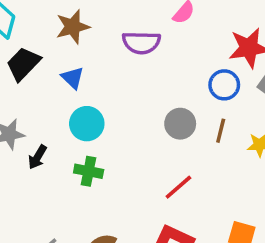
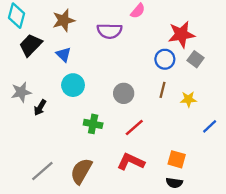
gray circle: (180, 124) -> (124, 93), moved
green cross: (89, 171) -> (93, 124), moved

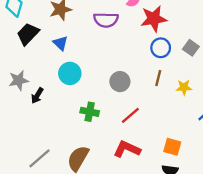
red star: (181, 34) -> (154, 19), moved

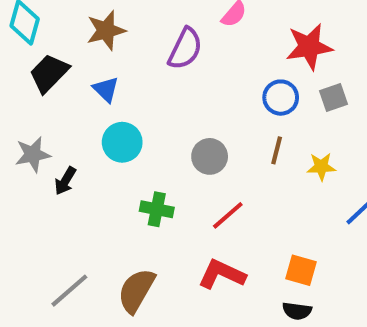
red star: (154, 19) -> (309, 47), moved
purple semicircle: (106, 20) -> (185, 49), turned -65
gray square: (191, 48) -> (334, 98), turned 35

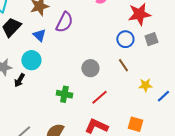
purple semicircle: (185, 49) -> (64, 22), moved
cyan circle: (122, 142) -> (31, 60), moved
brown line: (277, 150) -> (123, 65), turned -48
yellow star: (321, 167) -> (145, 85), moved

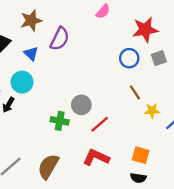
brown line: (123, 65) -> (135, 92), moved
gray circle: (90, 68) -> (81, 105), moved

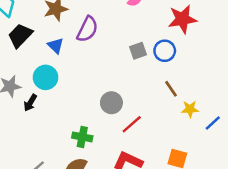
gray square: (159, 58) -> (138, 51), moved
green cross: (60, 121) -> (82, 137), moved

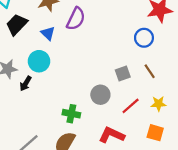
gray square: (138, 51) -> (123, 74), moved
gray circle: (111, 103) -> (100, 95), moved
yellow star: (190, 109) -> (159, 104), moved
red line: (132, 124) -> (131, 106), moved

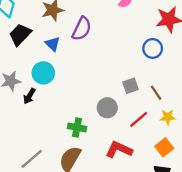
brown line: (150, 71) -> (156, 93), moved
orange square: (155, 133) -> (164, 147), turned 36

